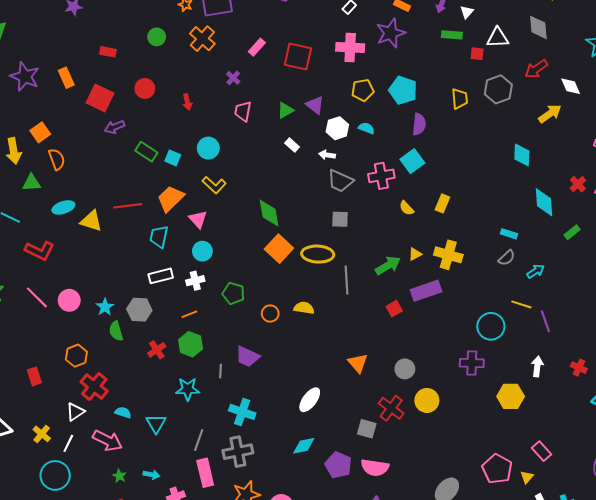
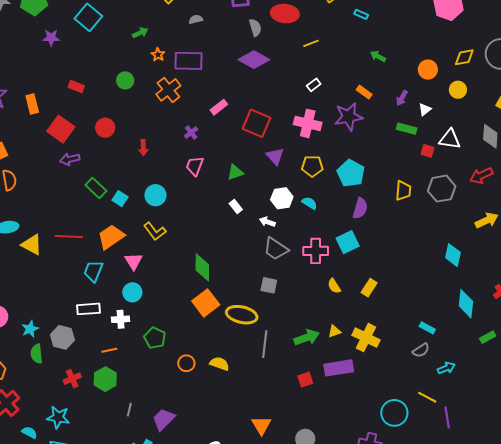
purple triangle: (315, 105) -> (275, 156), moved
purple trapezoid: (247, 357) -> (164, 419), moved, turned 100
cyan star: (188, 389) -> (58, 417), moved

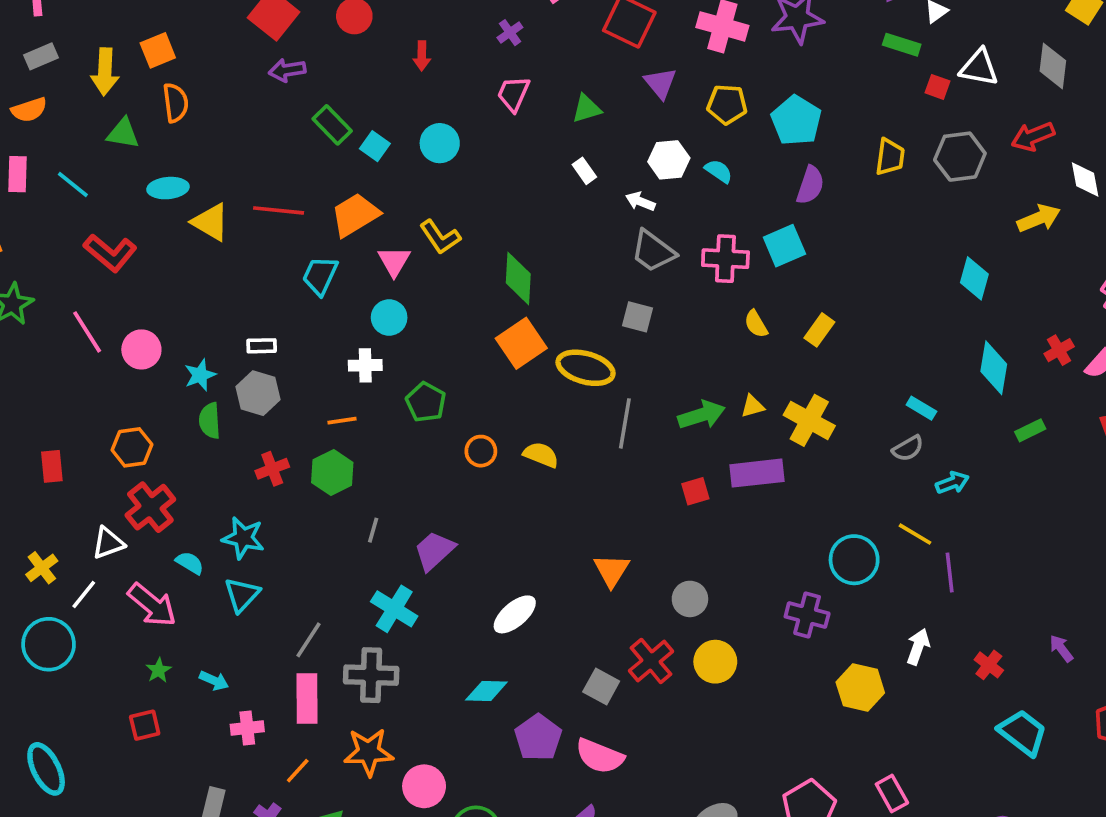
yellow L-shape: (155, 231) -> (440, 237), moved
white rectangle: (88, 309) -> (262, 346), moved, size x0.7

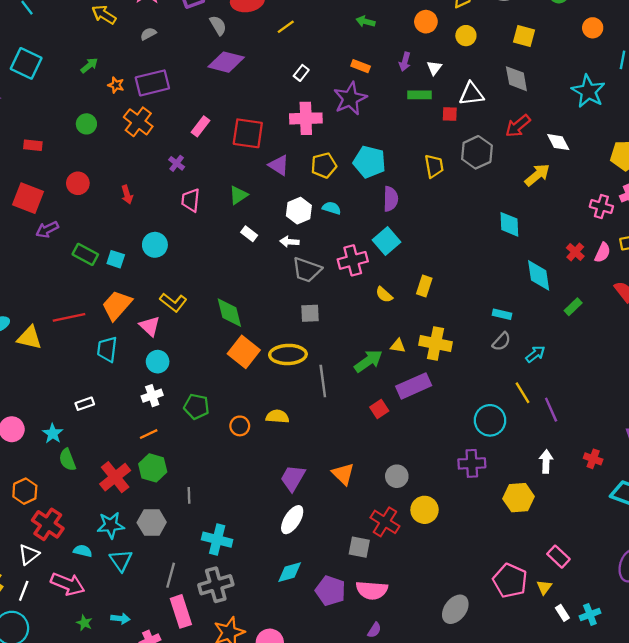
gray hexagon: (258, 393) -> (152, 522), moved
yellow triangle: (753, 406) -> (398, 346), turned 42
red cross: (272, 469) -> (115, 477), size x1.5
yellow line: (915, 534) -> (522, 393), turned 45
purple trapezoid: (434, 551) -> (293, 478), moved

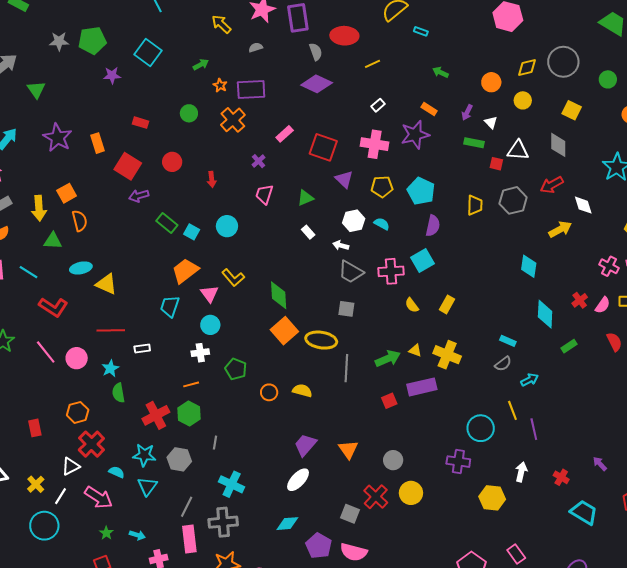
white triangle: (434, 68) -> (491, 122), turned -32
red line: (69, 317) -> (111, 330), moved

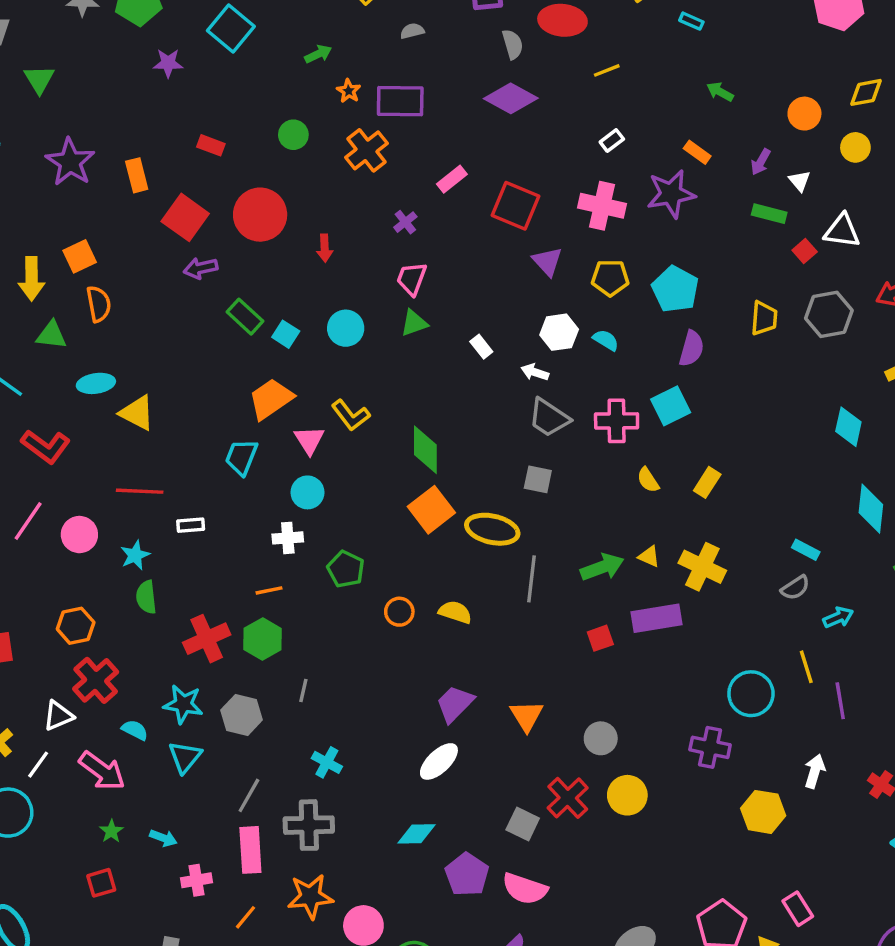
red circle: (172, 162) -> (260, 215), size x1.6
red square: (496, 164) -> (805, 251), turned 32
green triangle: (305, 198) -> (414, 323), moved
pink line: (46, 352) -> (28, 521), turned 70
cyan cross: (232, 484) -> (327, 762), size x0.7

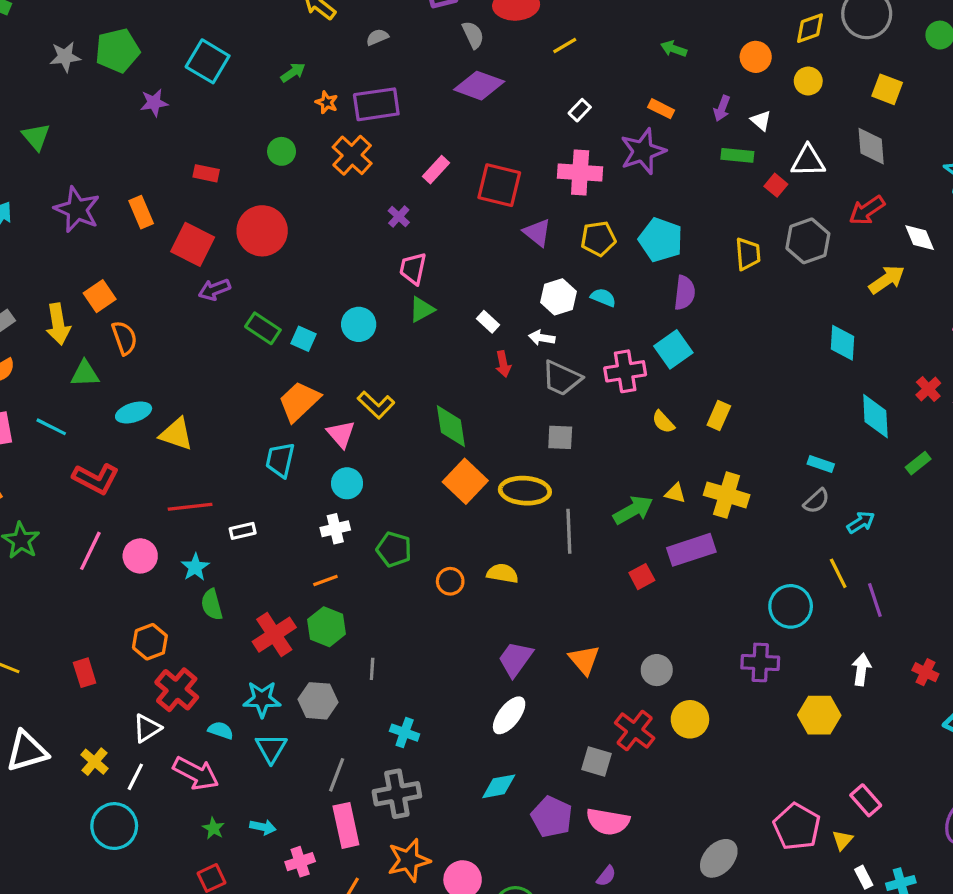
red arrow: (325, 248) -> (503, 364), moved

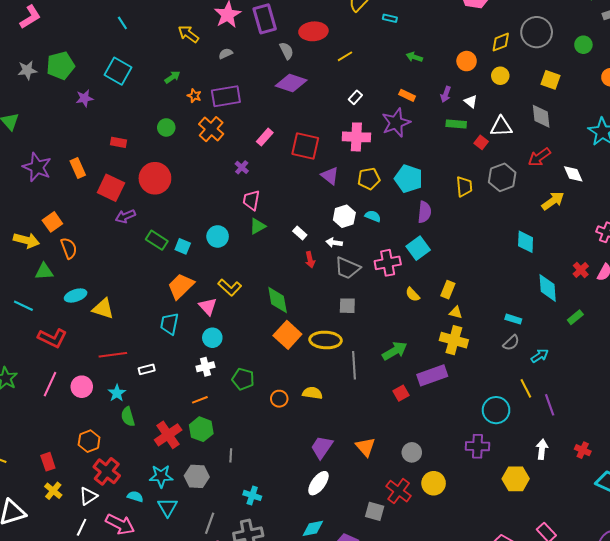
yellow arrow: (58, 324) -> (26, 240), turned -65
yellow triangle: (675, 493) -> (456, 312), moved
yellow cross: (94, 762) -> (53, 491), moved

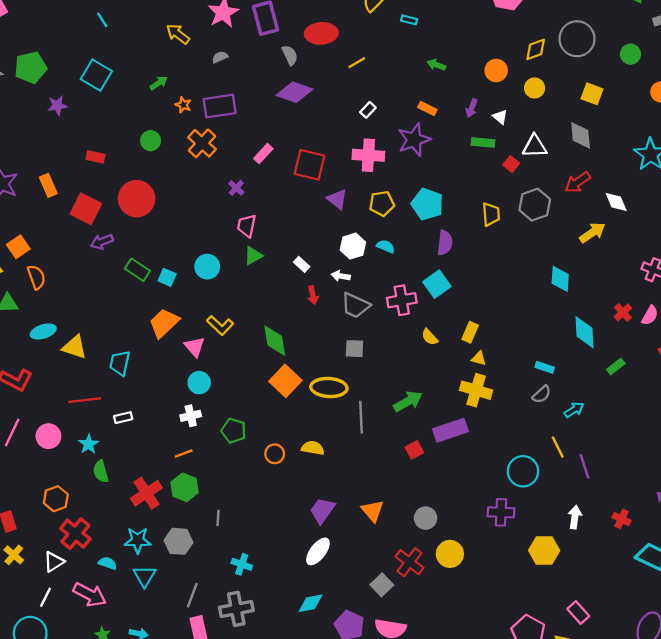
cyan trapezoid: (169, 324) -> (120, 363), moved
gray square: (375, 511) -> (382, 585), turned 30

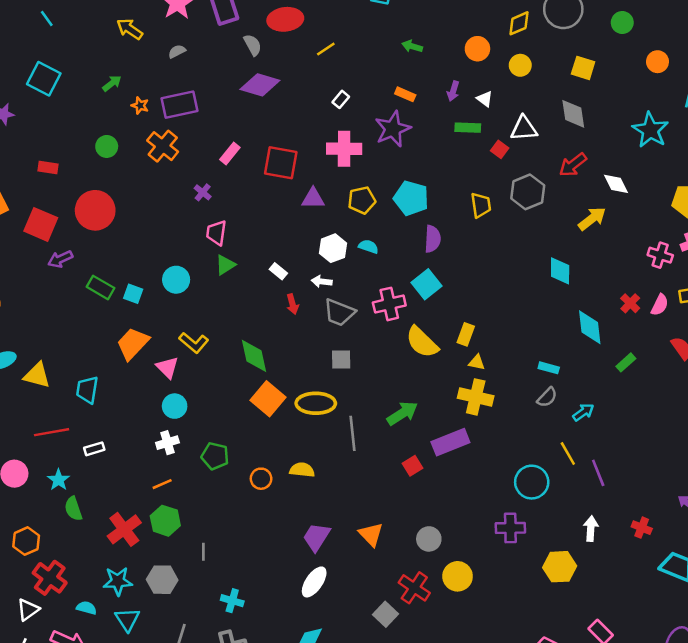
purple triangle: (337, 199) -> (313, 198), turned -35
yellow semicircle: (430, 337) -> (422, 342), size x1.8

